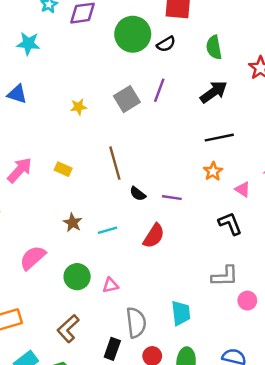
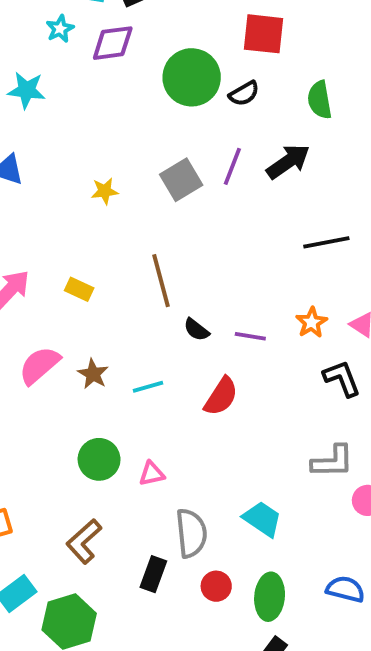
black arrow: (214, 92) -> (288, 162), moved
orange star: (213, 171) -> (311, 322), moved
pink semicircle: (33, 258) -> (39, 365), moved
cyan trapezoid: (181, 313) -> (262, 519), turned -50

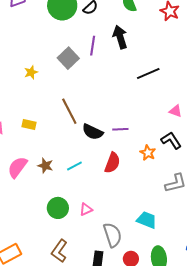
black arrow: (288, 162) -> (120, 37), turned -60
orange star: (311, 322) -> (148, 153), moved
black semicircle: (196, 330) -> (93, 132), size x1.5

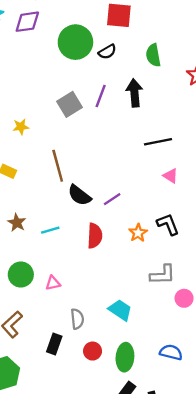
yellow star: (31, 72) -> (21, 127), moved
pink triangle: (175, 111) -> (171, 176), moved
purple line: (120, 129) -> (112, 199), turned -42
red semicircle: (112, 163) -> (95, 236), turned -30
gray semicircle: (112, 235) -> (77, 319), size x0.7

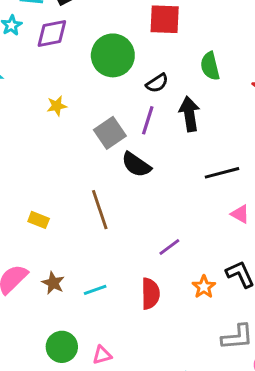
black semicircle: (107, 52) -> (157, 83), moved
yellow star: (21, 127) -> (57, 106), moved
black semicircle: (79, 195) -> (136, 165), moved

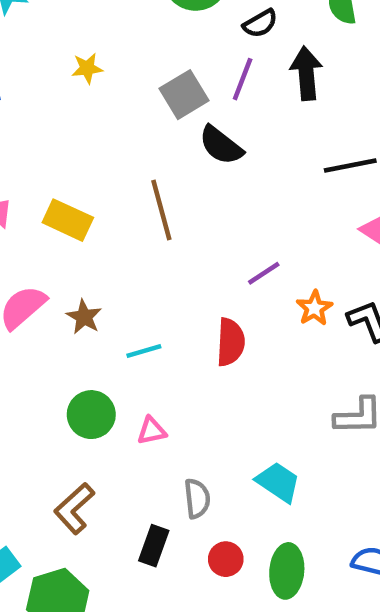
yellow star: (57, 106) -> (87, 68), moved
yellow rectangle: (39, 220) -> (68, 220), size x1.5
orange star: (204, 287) -> (314, 308), moved
cyan line: (95, 290) -> (144, 351), moved

